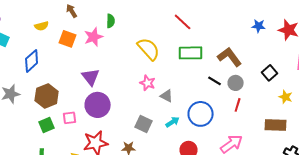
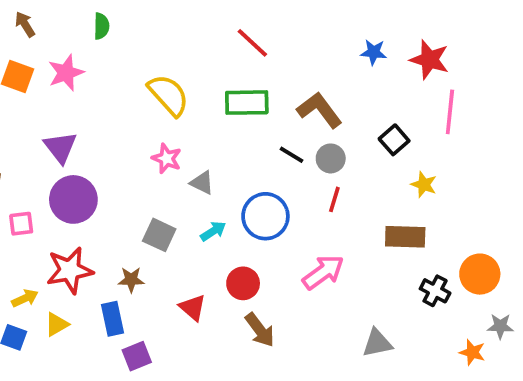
green semicircle: (111, 21) -> (101, 26), moved
red line: (183, 22) -> (252, 43), moved

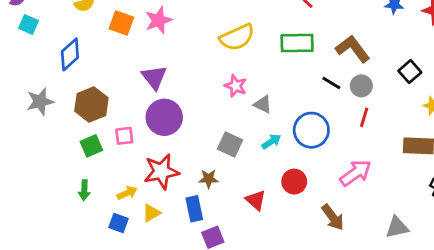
yellow semicircle: (168, 95) -> (237, 37), turned 108
brown arrow: (260, 330) -> (333, 217), moved

